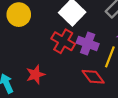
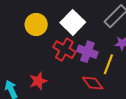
yellow circle: (19, 15) -> (36, 25), moved

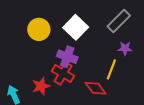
red cross: (64, 50) -> (63, 74), moved
purple cross: (87, 52) -> (67, 57), moved

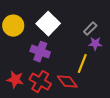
gray rectangle: (119, 21) -> (90, 29), moved, size x0.6
red cross: (63, 74) -> (40, 82), moved
red star: (41, 86) -> (15, 80), turned 30

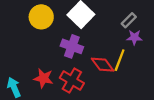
red diamond: (67, 82) -> (103, 65), moved

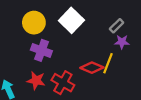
purple cross: (72, 46) -> (41, 50), moved
red diamond: (103, 65) -> (92, 68), turned -30

